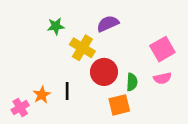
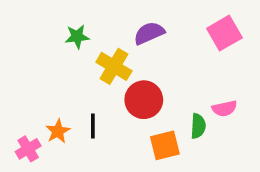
pink square: (162, 49) -> (224, 33), moved
green semicircle: (132, 82) -> (198, 126), moved

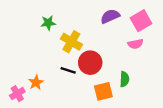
purple semicircle: (149, 33) -> (110, 16), moved
pink semicircle: (224, 108) -> (135, 44), moved
black line: (93, 126) -> (68, 70), moved, turned -72

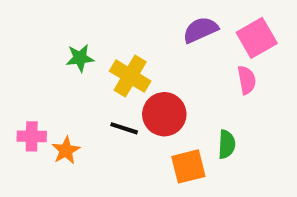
green star: (48, 23) -> (80, 58), moved
pink semicircle: (135, 44) -> (247, 80), turned -88
pink cross: (17, 94) -> (32, 136), moved, turned 32

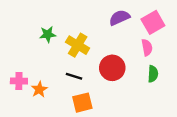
red circle: (164, 114) -> (112, 68), moved
green semicircle: (227, 144) -> (153, 74), moved
orange square: (188, 166) -> (82, 103), moved

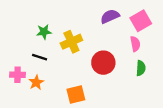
yellow cross: (78, 45) -> (71, 42), turned 35
black line: (74, 76) -> (40, 57), moved

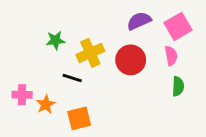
black line: (40, 57) -> (72, 78), moved
red circle: (103, 63) -> (131, 60), moved
orange square: (76, 95) -> (79, 118), moved

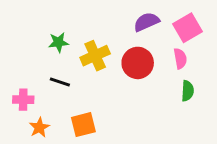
black line: (72, 78) -> (60, 82), moved
orange star: (46, 104) -> (39, 127), moved

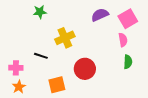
green star: (58, 42) -> (40, 12), moved
red circle: (138, 63) -> (85, 69), moved
orange star: (39, 127) -> (19, 87), moved

